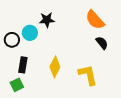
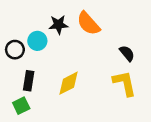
orange semicircle: (95, 20) -> (88, 23), moved
yellow diamond: (55, 67) -> (69, 83), turned 35
yellow L-shape: (88, 75) -> (125, 83), moved

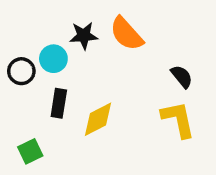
black rectangle: (29, 81) -> (59, 103), moved

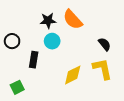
cyan circle: (53, 59) -> (52, 41), moved
yellow diamond: (98, 119) -> (73, 75), moved

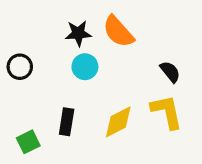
black rectangle: (34, 60) -> (67, 122), moved

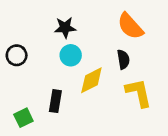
orange semicircle: (118, 32) -> (130, 26), moved
black semicircle: (170, 72) -> (123, 59), moved, turned 30
yellow diamond: (118, 122) -> (91, 80), moved

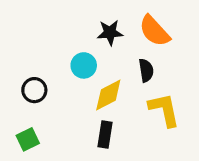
black star: (65, 28) -> (110, 33), moved
black circle: (17, 55) -> (34, 90), moved
black rectangle: (55, 101) -> (105, 134), moved

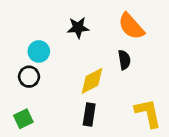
black star: (110, 33) -> (78, 28), moved
cyan circle: (84, 65) -> (39, 51), moved
yellow L-shape: (164, 110) -> (148, 113), moved

